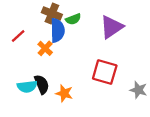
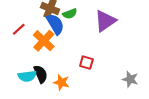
blue semicircle: (57, 30) -> (55, 24), turned -30
orange cross: (45, 48) -> (44, 41), size x1.5
red square: (105, 72) -> (86, 63), moved, size x0.6

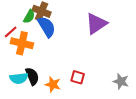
green semicircle: (70, 14) -> (29, 16), moved, turned -40
orange cross: (44, 41) -> (22, 43), moved, turned -30
red square: (86, 63) -> (78, 77), moved

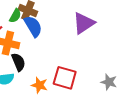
black semicircle: (32, 76) -> (18, 62), moved
red square: (78, 77) -> (65, 78), size x1.6

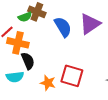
green semicircle: (15, 16) -> (25, 17), turned 40
blue semicircle: (33, 26) -> (63, 27), moved

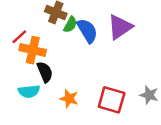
green semicircle: (25, 17) -> (70, 25), moved, turned -40
red square: (72, 76) -> (112, 100), moved

